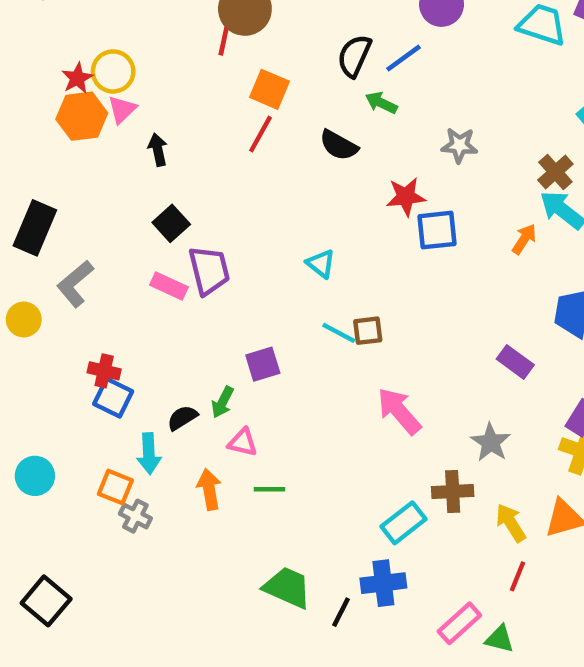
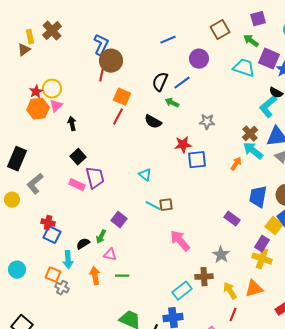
purple square: (263, 364) -> (119, 220), turned -35

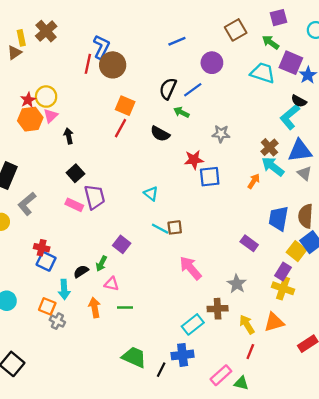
red line: (102, 73) -> (88, 64), moved

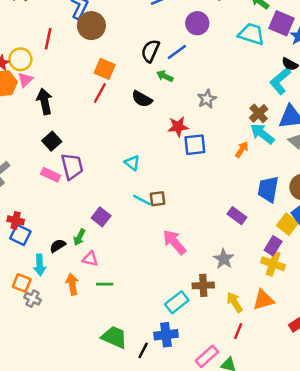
red line: (88, 64) -> (48, 39), moved
gray star: (221, 134) -> (207, 99), turned -30
black arrow: (69, 136) -> (45, 101), size x1.5

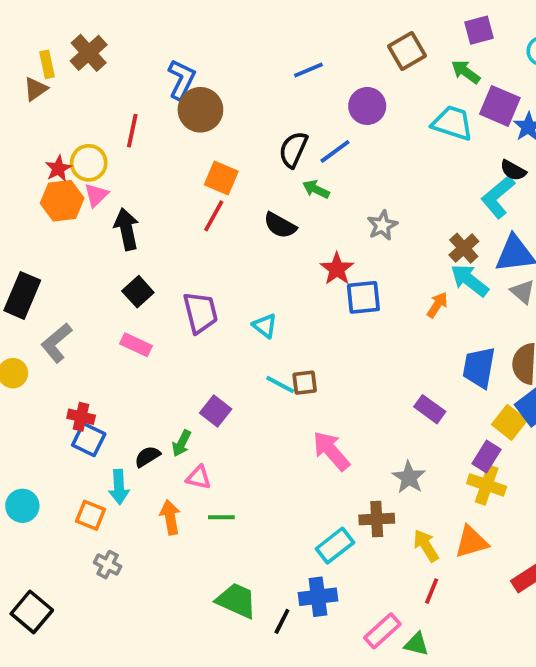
red star: (178, 127) -> (337, 269), turned -30
purple trapezoid: (72, 166) -> (200, 313), moved
gray cross: (32, 299) -> (108, 565), moved

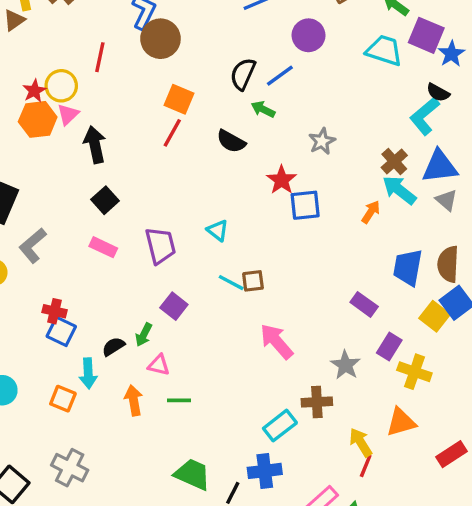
purple trapezoid: (200, 313) -> (160, 246), moved
purple rectangle: (487, 457) -> (389, 346), moved
yellow arrow: (426, 546) -> (361, 442), moved
gray cross: (108, 565) -> (70, 468), moved, size x1.5

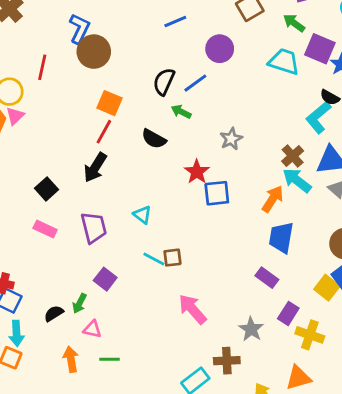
black arrow: (95, 145) -> (95, 167), moved, turned -136
orange arrow: (371, 212) -> (273, 199), size x1.4
blue trapezoid: (408, 267) -> (281, 238), moved
cyan arrow: (88, 373) -> (17, 333), moved

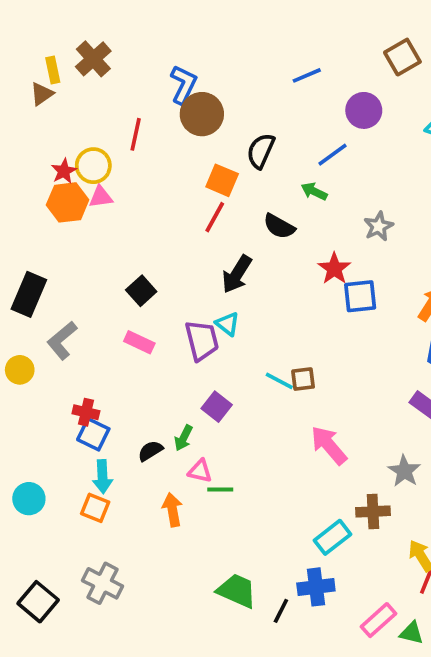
black semicircle: (164, 82) -> (261, 151), moved
pink triangle: (15, 116) -> (101, 197), turned 36
black arrow: (95, 167) -> (237, 274), moved
cyan triangle: (142, 215) -> (228, 324), moved
green line: (110, 359) -> (220, 489), moved

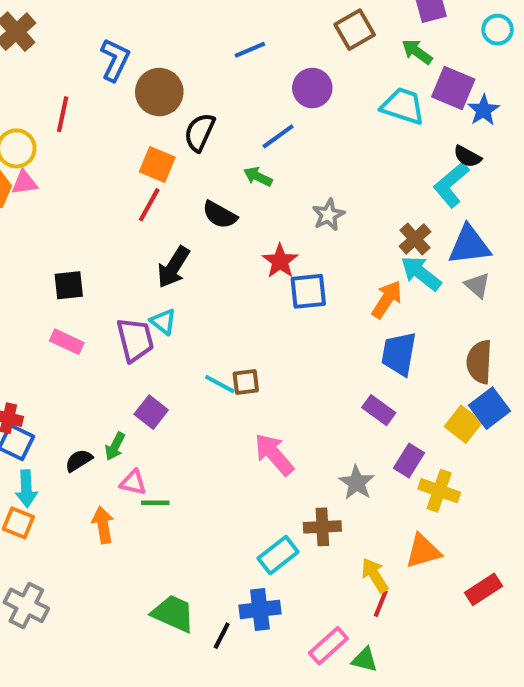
brown circle: (202, 114) -> (159, 92), moved
black square: (141, 291) -> (69, 285), turned 36

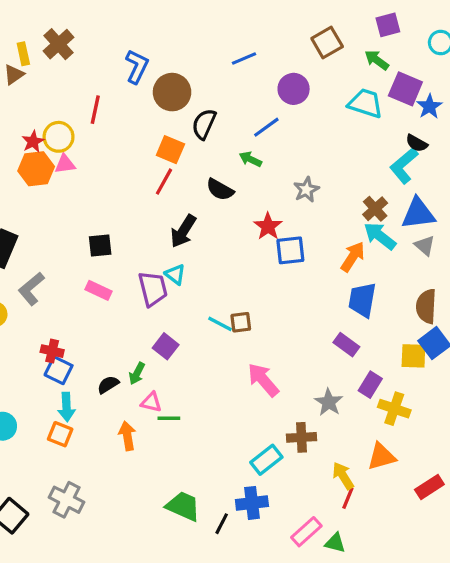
yellow square: (463, 424) -> (413, 356), turned -36

